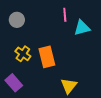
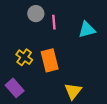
pink line: (65, 15) -> (54, 22), moved
gray circle: (17, 20) -> (36, 14), moved

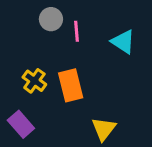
cyan triangle: (87, 30) -> (123, 42), turned 48

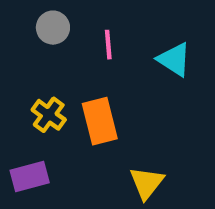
gray circle: (51, 19) -> (53, 28), moved
purple rectangle: (21, 124) -> (30, 176), turned -64

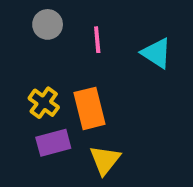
purple rectangle: (30, 176) -> (53, 143), moved
yellow triangle: (147, 183) -> (105, 160), moved

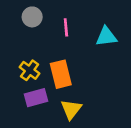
cyan triangle: (156, 53) -> (106, 36), turned -40

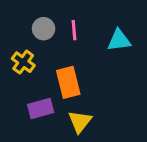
gray circle: (32, 17) -> (44, 29), moved
yellow cross: (30, 70) -> (23, 62), moved

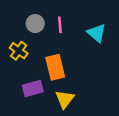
cyan triangle: (119, 40) -> (97, 33), turned 48

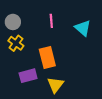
gray circle: (35, 24) -> (13, 22), moved

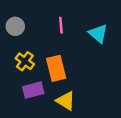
yellow cross: (16, 43) -> (25, 61), moved
yellow triangle: (55, 85) -> (66, 101), turned -36

